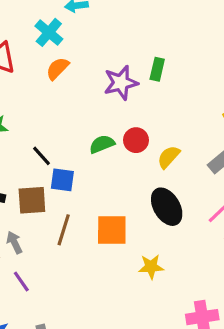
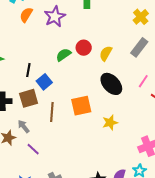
purple star: (121, 83) -> (55, 17), moved
black line: (42, 156) -> (28, 70), turned 64
blue square: (62, 180) -> (44, 82), turned -35

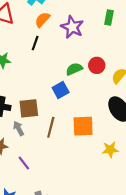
purple star: (55, 17) -> (72, 27), turned -30
black line: (28, 70) -> (35, 43), moved
blue square: (44, 82) -> (61, 90), moved
gray arrow: (24, 126) -> (19, 128), moved

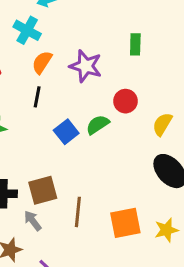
red circle: (97, 65) -> (125, 101), moved
blue square: (61, 90) -> (66, 132), moved
orange square: (83, 126) -> (125, 223), moved

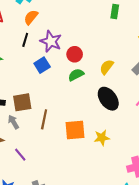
green rectangle: (135, 44) -> (115, 12), moved
purple star: (86, 66) -> (51, 41), moved
red circle: (125, 101) -> (75, 54), moved
green semicircle: (98, 125) -> (76, 75), moved

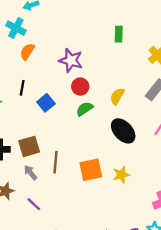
black line: (25, 40) -> (22, 88), moved
purple star: (51, 41) -> (71, 60), moved
gray arrow: (13, 122) -> (31, 173), moved

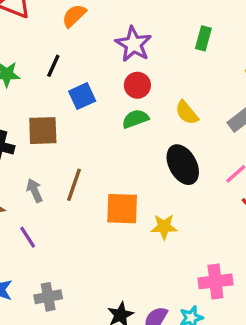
green rectangle: (119, 34) -> (203, 38), moved
yellow semicircle: (117, 96) -> (187, 113), turned -84
brown square: (29, 146) -> (43, 131), moved

